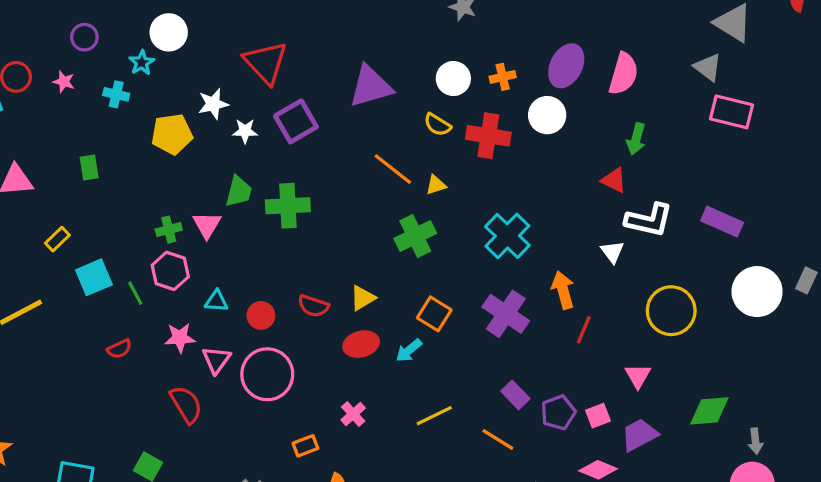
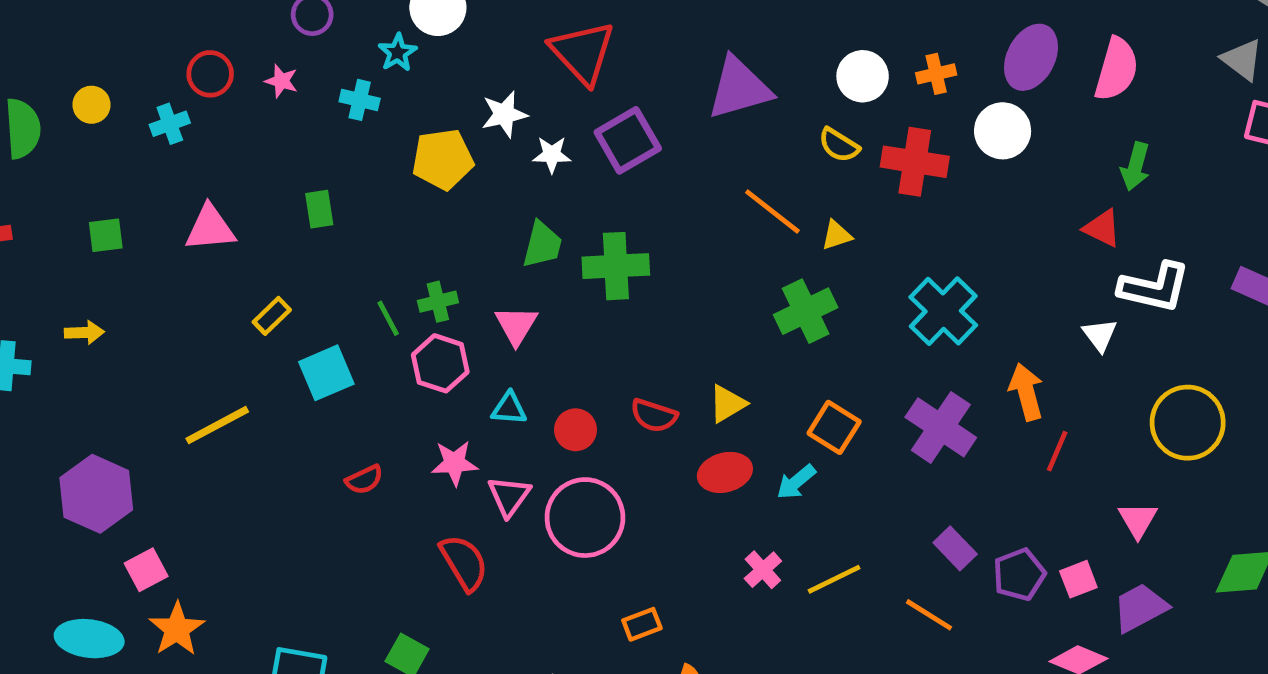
pink triangle: (207, 225) -> (516, 325), moved
green line: (135, 293) -> (388, 318), moved
pink cross: (353, 414) -> (763, 570), moved

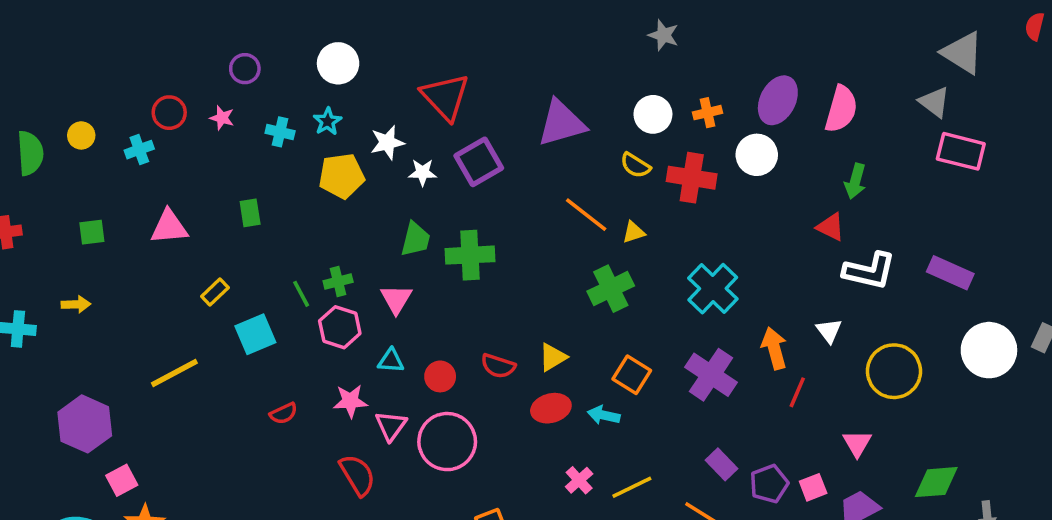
cyan star: (398, 53) -> (328, 121), moved
white triangle: (1100, 335) -> (829, 331), moved
cyan arrow: (796, 482) -> (604, 415), turned 52

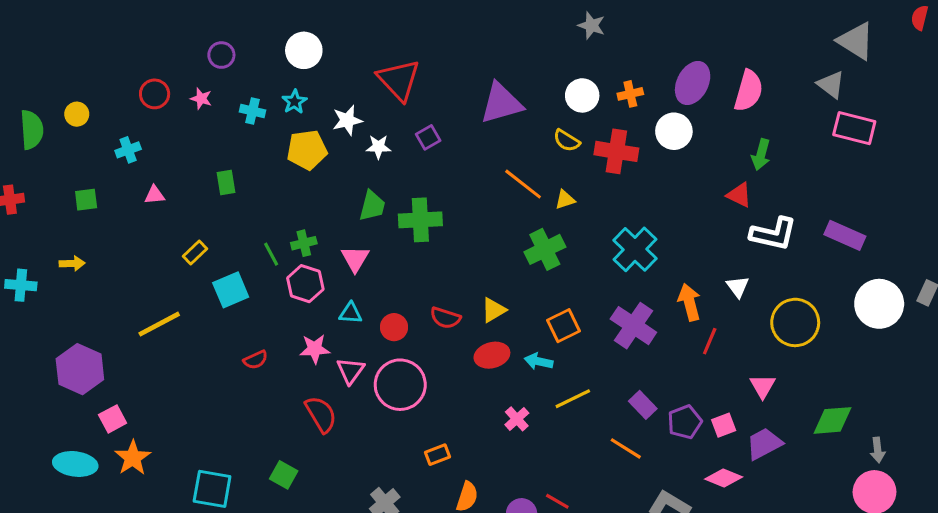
cyan cross: (139, 150) -> (128, 150), moved
purple square: (479, 162) -> (428, 137), size x0.6
pink triangle: (169, 227) -> (155, 195), size x0.6
orange square: (632, 375) -> (563, 326), turned 32
yellow line: (632, 487) -> (573, 399), moved

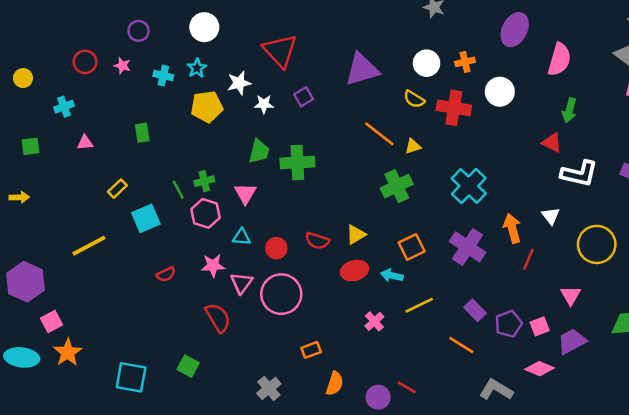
purple ellipse: (693, 83) -> (515, 30), moved

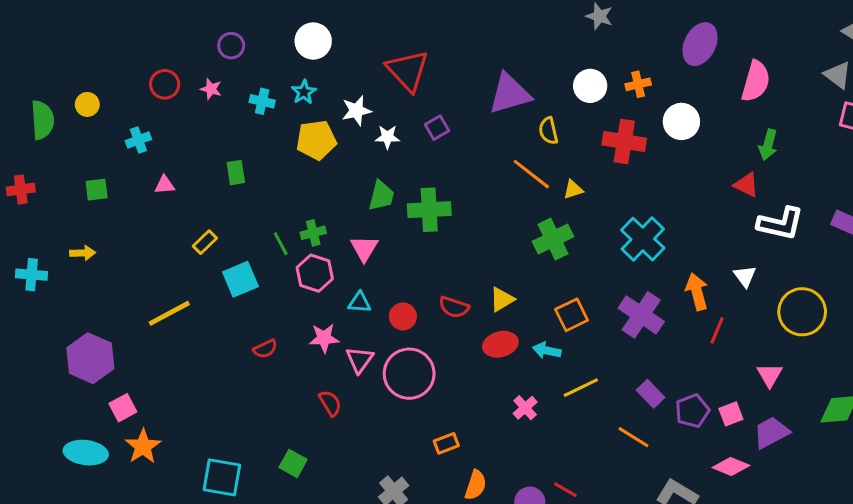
yellow semicircle: (414, 99) -> (548, 131), moved, turned 45
red semicircle: (218, 318) -> (330, 403), size x0.7

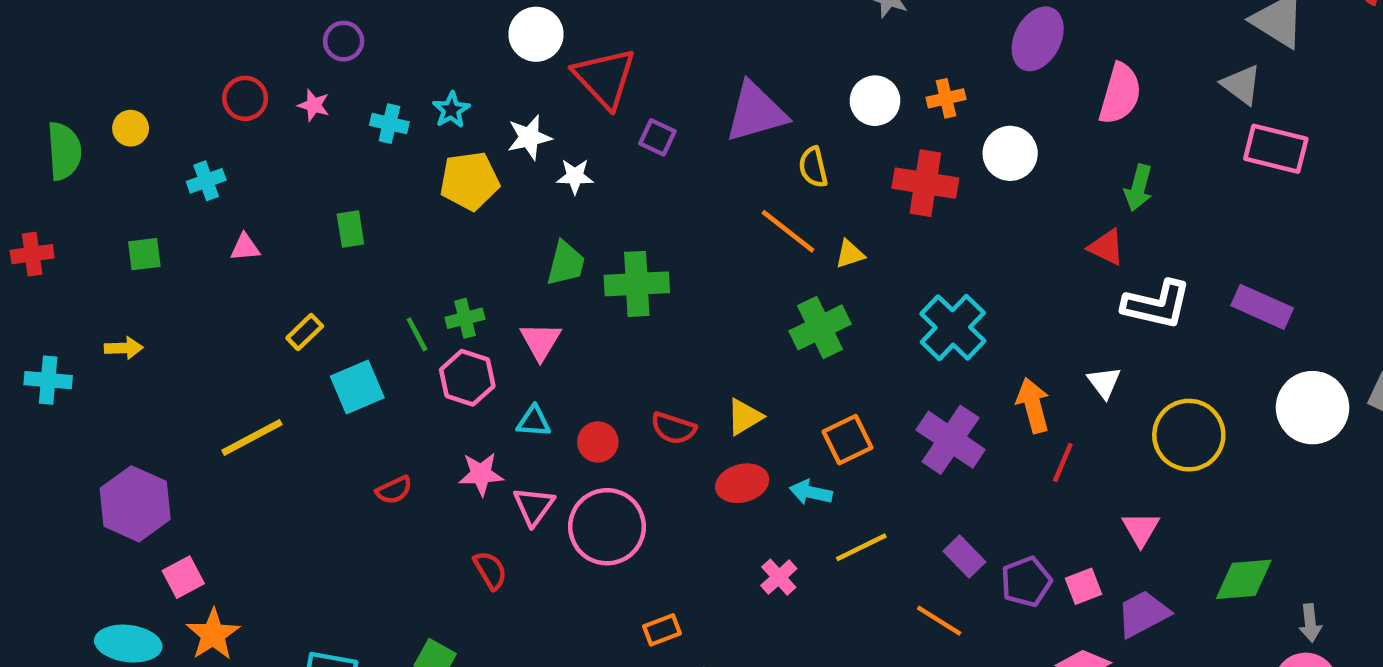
white circle: (313, 41) -> (536, 34), moved
purple square: (437, 128) -> (657, 137), moved, turned -35

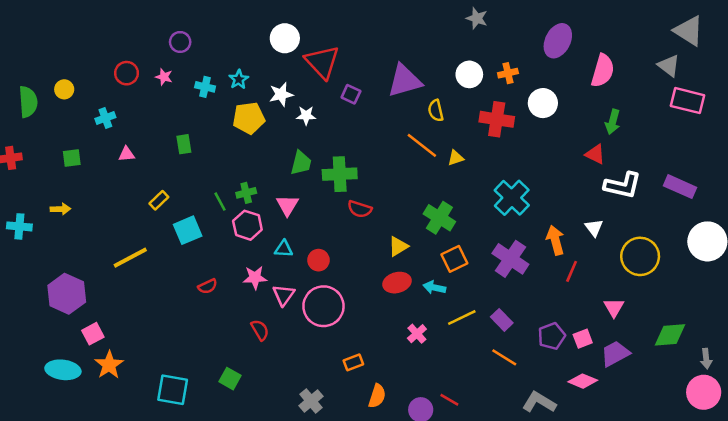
green cross: (820, 327) -> (439, 218), moved, turned -32
red semicircle: (673, 428) -> (360, 209), moved
purple rectangle: (964, 556) -> (502, 320), moved

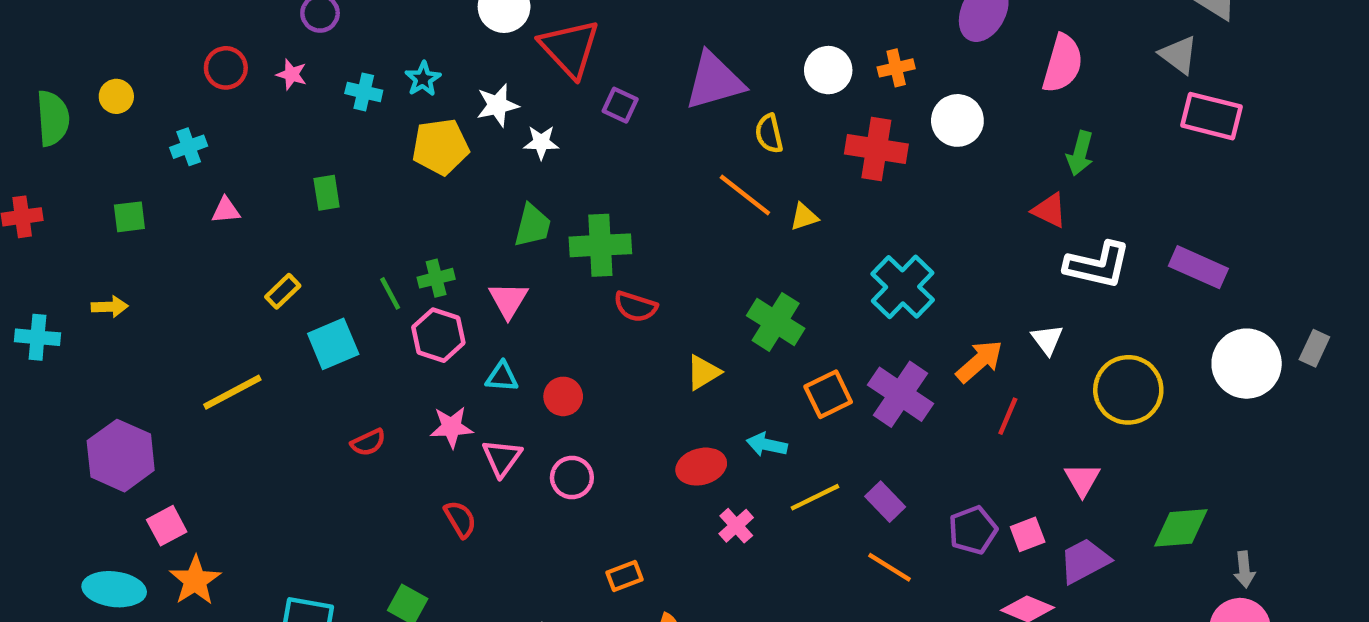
orange arrow: (555, 240) -> (979, 361), turned 64
orange square: (454, 259) -> (828, 394), moved
red ellipse: (397, 283) -> (701, 467), moved
pink circle: (323, 306) -> (572, 477), size x0.6

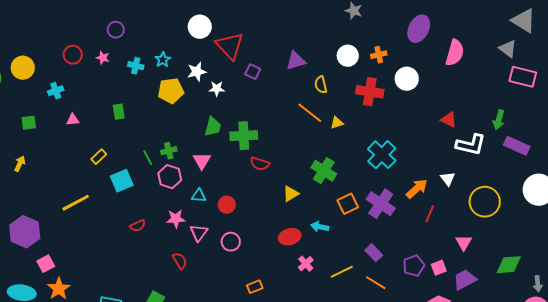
purple triangle: (714, 81) -> (296, 61), size x0.7
yellow circle: (116, 96) -> (23, 68), size x1.5
green arrow: (1080, 153) -> (499, 120), moved
yellow arrow: (110, 307) -> (20, 164), turned -63
yellow line: (815, 497) -> (342, 272), moved

